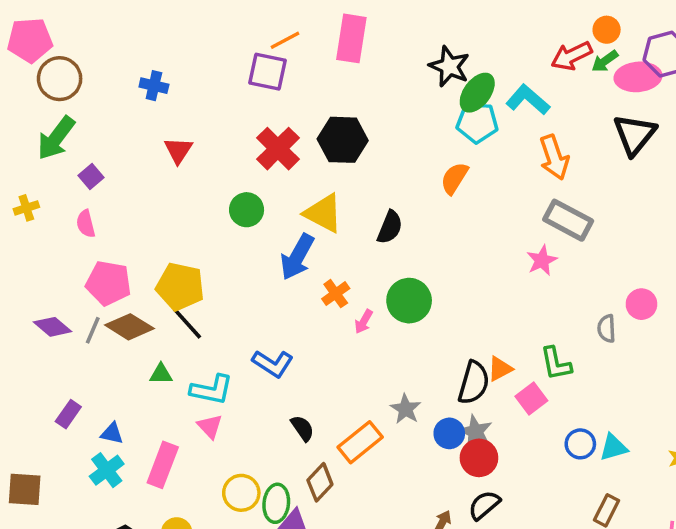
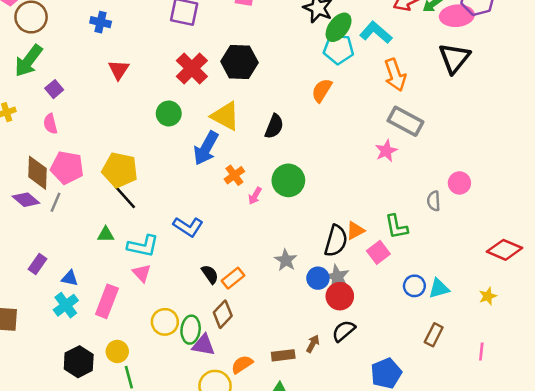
brown diamond: (129, 327) -> (38, 173), moved, turned 60
orange rectangle: (360, 442) -> (233, 278), moved, size x0.7

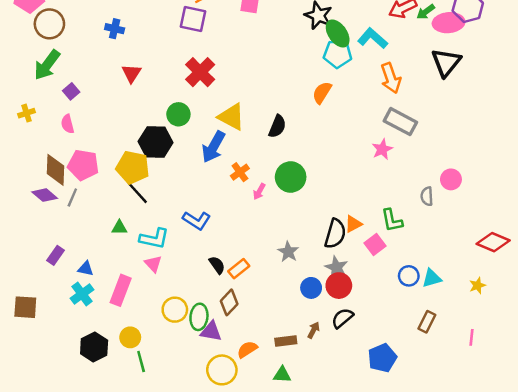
green ellipse: (339, 27) -> (338, 34), turned -72
black hexagon: (239, 62) -> (156, 142), moved
blue circle: (318, 278) -> (311, 288), moved

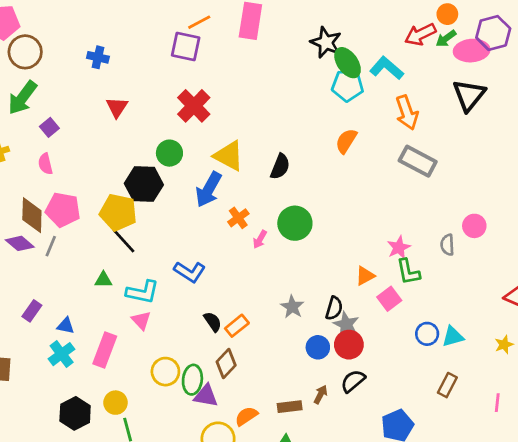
orange semicircle: (322, 93) -> (346, 141), moved
pink star: (382, 149) -> (399, 247), moved
black semicircle: (335, 234) -> (334, 308), moved, size x0.7

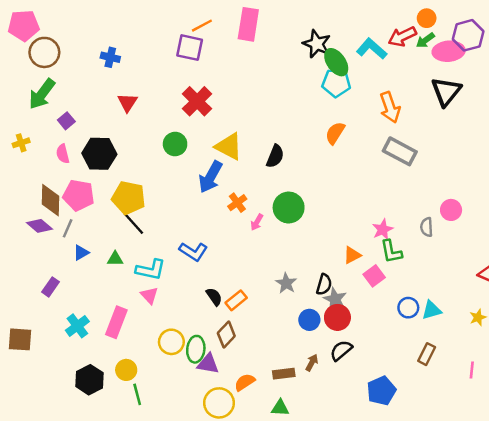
cyan L-shape: (387, 68) -> (372, 49), moved
black hexagon: (144, 184) -> (99, 154), moved
blue triangle: (66, 326) -> (81, 253), moved, turned -42

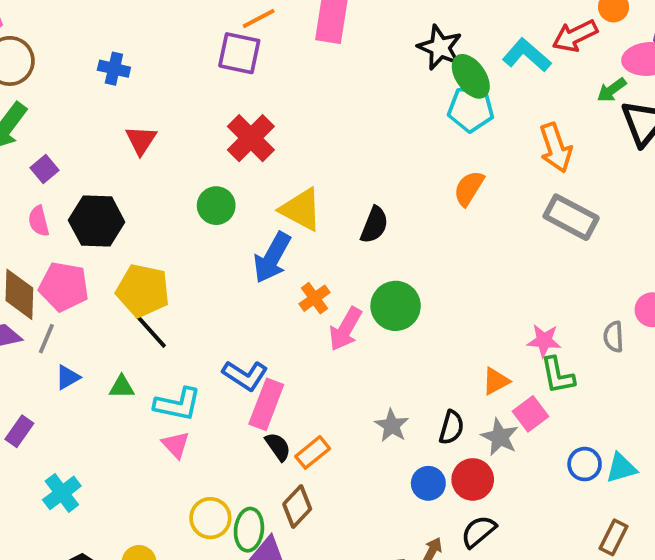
green arrow: (425, 40) -> (612, 90), moved
pink arrow: (257, 222) -> (345, 329), size x1.6
pink star: (383, 229) -> (544, 341), turned 30
gray star: (335, 299) -> (500, 437), moved
pink rectangle: (116, 322) -> (266, 404), moved

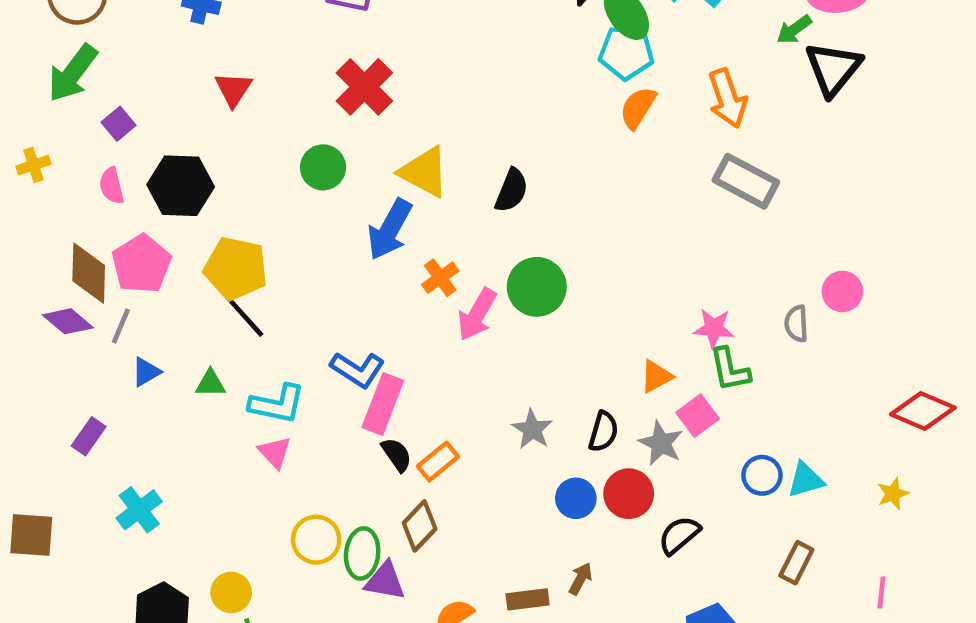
orange semicircle: (469, 188) -> (638, 108), moved
pink pentagon: (64, 287) -> (142, 264), turned 30
black semicircle: (478, 532) -> (679, 535), moved

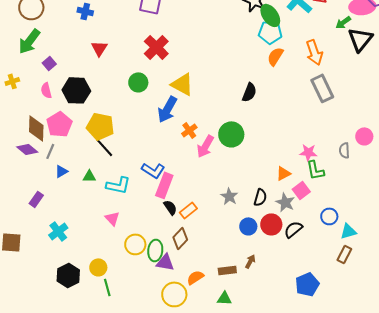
gray rectangle: (746, 181) -> (322, 88), turned 36
black semicircle: (511, 190) -> (249, 92), moved
pink triangle: (275, 452) -> (112, 218), moved
cyan triangle: (806, 480) -> (348, 231), moved
black semicircle: (679, 535) -> (293, 229), moved

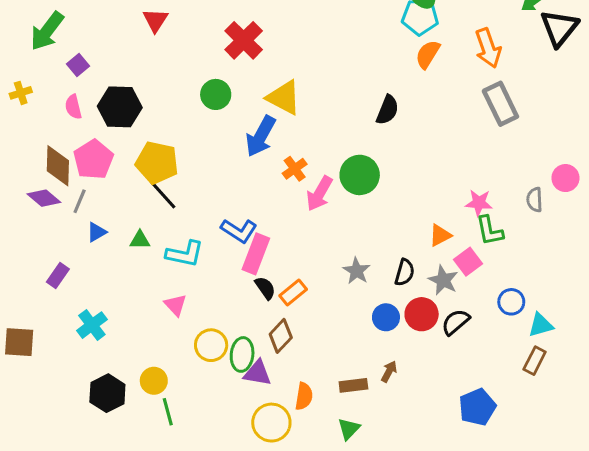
red triangle: (99, 48) -> (155, 20), moved
orange semicircle: (195, 277) -> (304, 396), turned 132
green triangle: (224, 298) -> (349, 429), turned -49

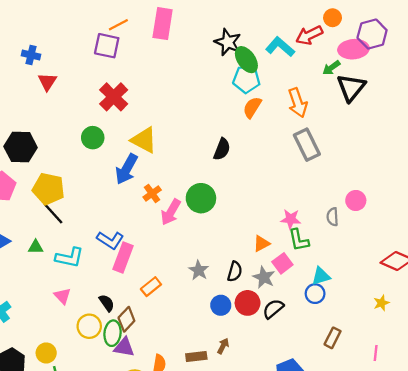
black semicircle: (265, 288) -> (107, 303), moved
cyan triangle: (541, 325) -> (321, 276), moved
brown diamond: (281, 336) -> (126, 319), moved

